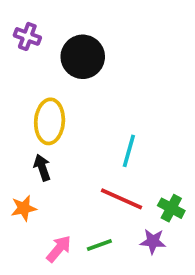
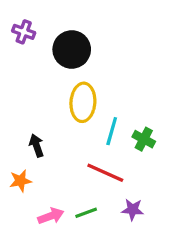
yellow ellipse: (50, 121) -> (83, 102), moved
green cross: (171, 208) -> (144, 139), moved
pink arrow: (59, 249) -> (51, 216), turned 30

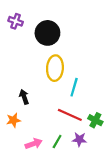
green cross: (144, 139) -> (95, 120), moved
purple star: (133, 210) -> (79, 139), moved
green line: (86, 213) -> (57, 142), turned -40

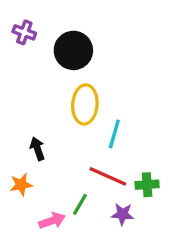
green cross: (95, 120) -> (147, 185), turned -32
green line: (57, 142) -> (80, 204), moved

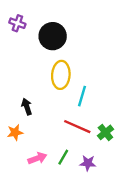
green cross: (147, 185) -> (105, 132), turned -35
green line: (80, 204) -> (63, 157), moved
purple star: (123, 214) -> (88, 163), moved

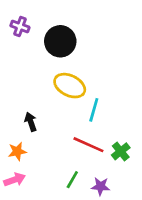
yellow ellipse: (61, 75) -> (70, 86), turned -68
pink arrow: (37, 158) -> (15, 180), moved

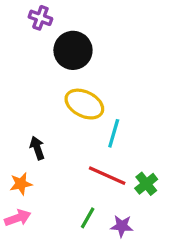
purple cross: (20, 26) -> (40, 18), moved

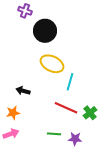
black arrow: (37, 148) -> (23, 91), turned -56
green line: (88, 218) -> (54, 134), turned 64

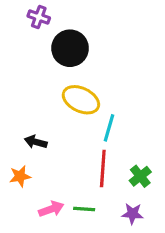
red line: (66, 108) -> (103, 168), turned 70
pink arrow: (11, 134) -> (51, 209), moved
purple star: (75, 139) -> (132, 214), moved

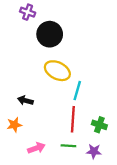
green cross: (140, 176) -> (99, 125), turned -32
green line: (84, 209) -> (68, 146), moved

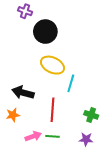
black arrow: (25, 100) -> (23, 93), size x1.5
red line: (73, 119) -> (52, 110), moved
green line: (68, 146) -> (52, 136), moved

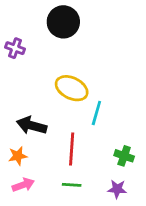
purple cross: (25, 11) -> (15, 48), moved
black circle: (45, 32) -> (63, 22), moved
pink arrow: (33, 136) -> (23, 185), moved

